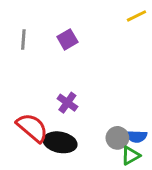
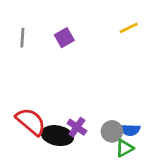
yellow line: (137, 16) -> (129, 28), moved
purple cross: (67, 103) -> (77, 127), moved

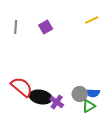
purple cross: (77, 127) -> (57, 102), moved

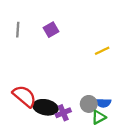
yellow line: (92, 20) -> (102, 51), moved
purple cross: (57, 102) -> (63, 113), turned 32

